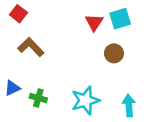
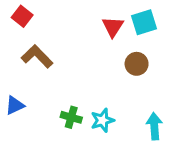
green cross: (38, 98) -> (71, 117), moved
cyan star: (85, 100) -> (102, 120), size x0.7

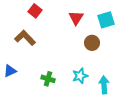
red square: (22, 16) -> (35, 11), moved
cyan square: (144, 22) -> (106, 20), moved
cyan star: (102, 120) -> (80, 76), moved

